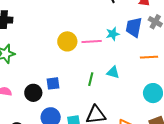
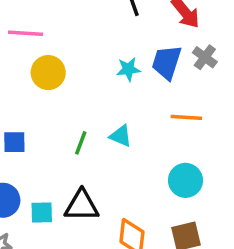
pink line: (92, 41) -> (26, 33), moved

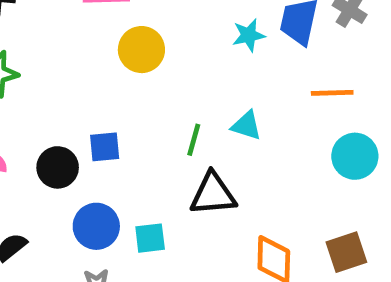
cyan circle: (185, 180) -> (355, 156), moved
black triangle: (82, 206) -> (213, 194), moved

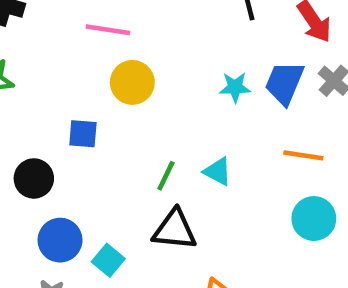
blue square: (105, 147) -> (83, 134), moved
cyan square: (150, 238) -> (108, 260), turned 36

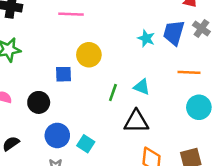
yellow circle: (132, 82) -> (89, 55), moved
cyan star: (235, 87) -> (146, 38), turned 30
black triangle: (175, 230) -> (136, 121), moved

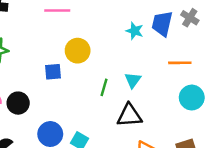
cyan triangle: (142, 87) -> (133, 80), turned 48
black circle: (39, 102) -> (18, 103), moved

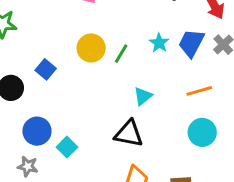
orange line: (180, 63) -> (199, 91), turned -30
blue square: (53, 72) -> (46, 69), moved, turned 30
green line: (104, 87) -> (121, 54), moved

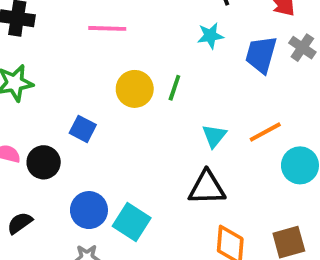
cyan star: (159, 43) -> (210, 36), moved, turned -30
orange line: (199, 91) -> (265, 132), moved
cyan square: (67, 147) -> (132, 222), size x1.4

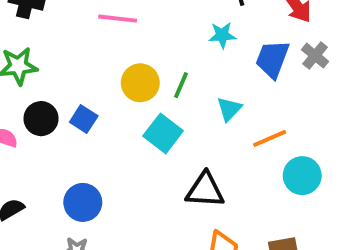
cyan triangle: (214, 136) -> (229, 109), moved
black circle: (44, 162) -> (41, 119), moved
cyan square: (132, 222) -> (163, 133), moved

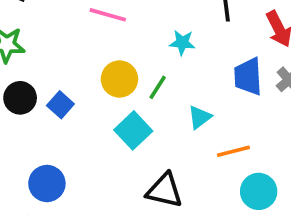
cyan star: (222, 35) -> (182, 43), moved
blue trapezoid: (272, 59) -> (248, 76), turned -33

